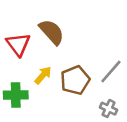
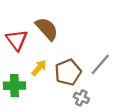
gray cross: (108, 109) -> (81, 98), moved

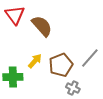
red triangle: (17, 40) -> (15, 15), moved

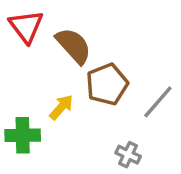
brown pentagon: (61, 65) -> (107, 84), moved

